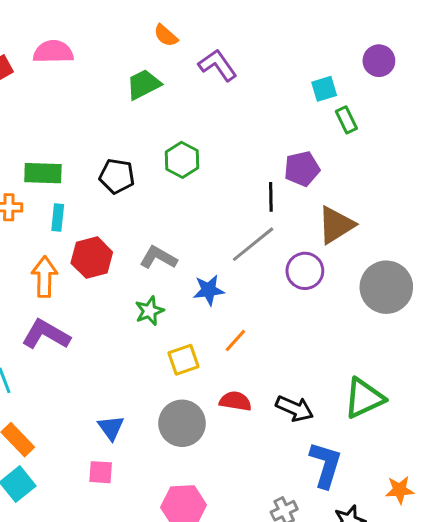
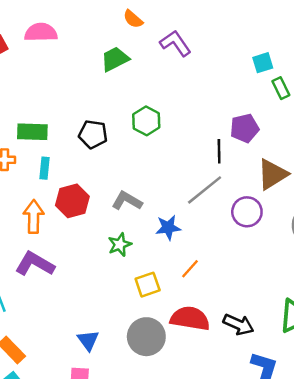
red semicircle: (235, 401) -> (190, 318), size x1.5

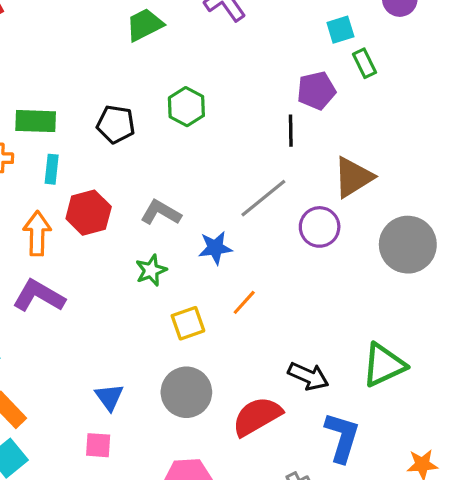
purple pentagon: (245, 128) -> (316, 91), moved
black line: (219, 151) -> (291, 131), moved
red semicircle: (190, 318) -> (257, 416), moved, turned -39

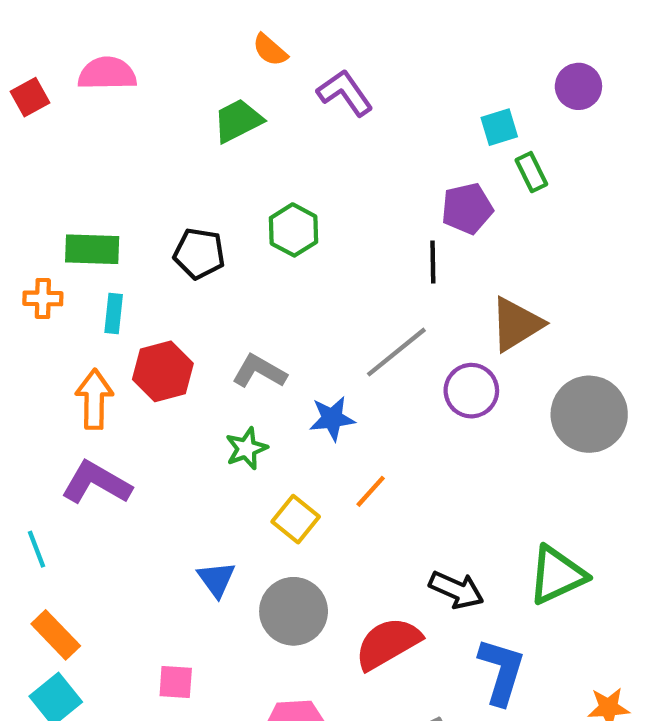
yellow square: (188, 323) -> (296, 519), turned -32
blue triangle: (109, 397) -> (216, 579), moved

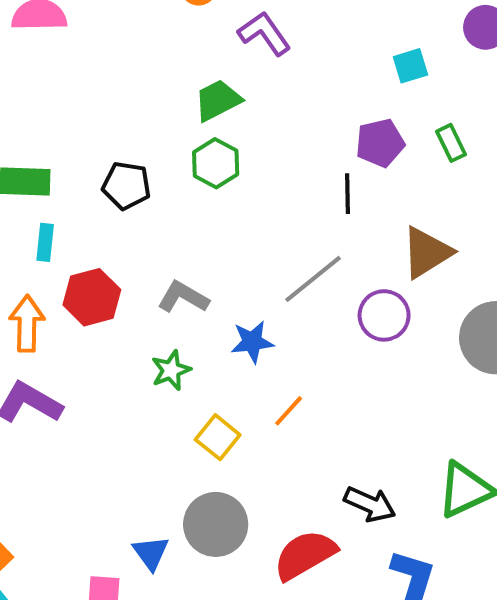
green trapezoid: (238, 121) -> (218, 100), moved
green rectangle: (531, 172) -> (451, 143), moved
blue triangle: (216, 579) -> (151, 553), moved

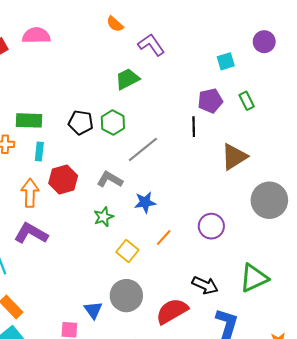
green hexagon: (216, 163) -> (113, 123), moved
gray line: (313, 279) -> (143, 149), moved
purple circle: (384, 315) -> (211, 226), moved

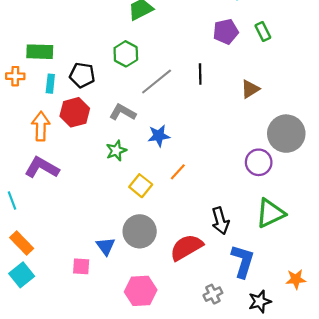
black pentagon: (81, 123) -> (82, 75), moved
black line: (194, 127) -> (200, 74), moved
brown triangle: (234, 157) -> (250, 89), size x0.7
purple circle: (211, 226) -> (259, 162), moved
black arrow: (205, 285) -> (220, 221), turned 50

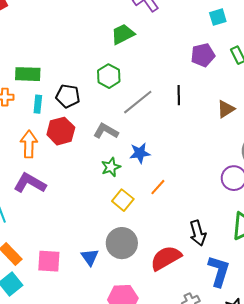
green star: (116, 151) -> (111, 167), moved
pink square: (81, 266) -> (49, 261), moved, size x1.4

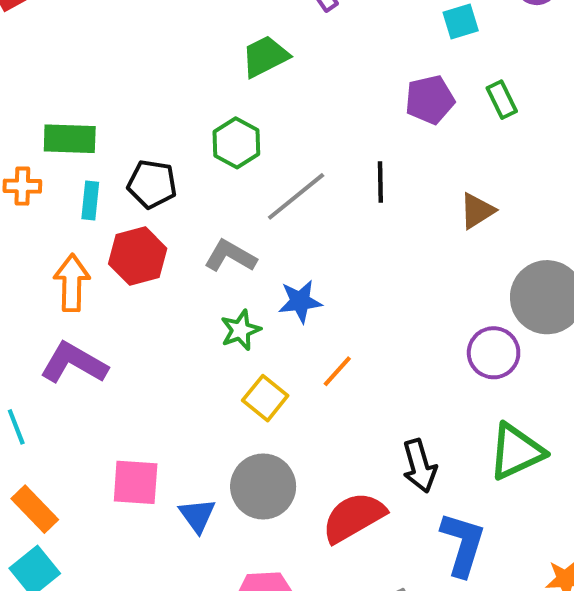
pink square: (49, 261) -> (136, 482), moved

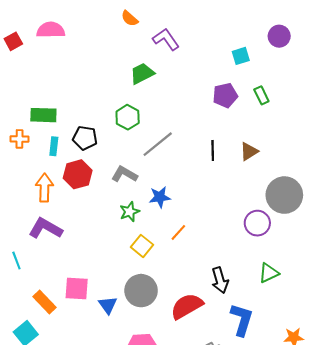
black line: (380, 182) -> (213, 150), moved
green triangle: (516, 452) -> (269, 273), size x0.7
orange rectangle: (35, 509) -> (44, 302), moved

